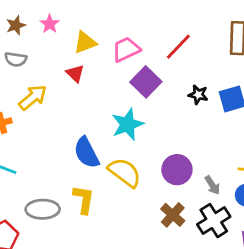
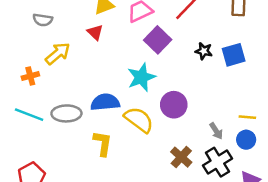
blue semicircle: (86, 153) -> (105, 102), turned 112
purple circle: (177, 170) -> (174, 105), moved
gray ellipse: (43, 209) -> (66, 113), moved

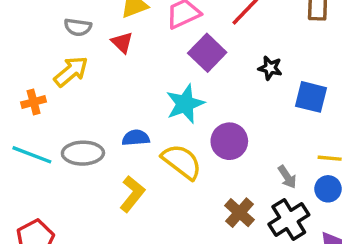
gray semicircle: (43, 20) -> (78, 27), moved
blue square: (234, 55) -> (311, 97), moved, turned 30
blue semicircle: (105, 102) -> (136, 138), size x0.7
yellow L-shape: (103, 143) -> (132, 194), turned 30

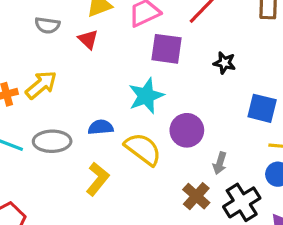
purple square: (207, 53) -> (166, 49), turned -36
yellow arrow: (71, 71) -> (41, 85), moved
blue square: (311, 97) -> (262, 108), moved
gray arrow: (287, 177) -> (220, 163), moved, turned 50

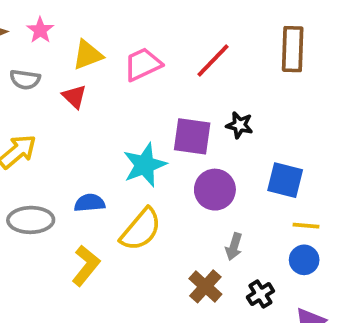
purple square: (166, 49) -> (192, 136), moved
purple circle: (187, 130) -> (215, 190), moved
yellow semicircle: (143, 149) -> (141, 229), turned 93
black cross: (242, 202) -> (260, 294), size x0.6

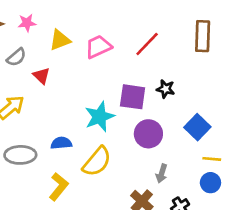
pink star: (40, 30) -> (27, 23), turned 30
gray semicircle: (25, 79) -> (16, 57), turned -48
red triangle: (74, 97) -> (41, 76), moved
blue square: (285, 180) -> (197, 127), turned 30

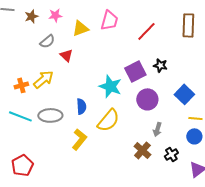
pink trapezoid: (98, 47) -> (109, 20), moved, turned 130
purple square: (133, 97) -> (135, 71), turned -35
cyan star: (100, 117) -> (110, 86), turned -30
blue semicircle: (61, 143) -> (81, 106), turned 91

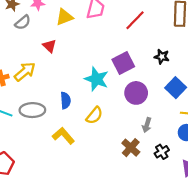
gray semicircle: (47, 41) -> (23, 22), moved
black star: (160, 65) -> (162, 57), moved
yellow semicircle: (108, 120) -> (94, 115), size x0.7
yellow L-shape: (79, 139) -> (63, 136), turned -80

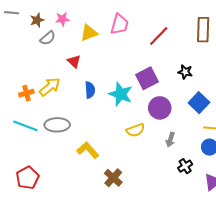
blue semicircle: (66, 100) -> (90, 90), moved
yellow semicircle: (94, 115) -> (135, 130), moved, turned 30
brown cross: (131, 148) -> (113, 178), moved

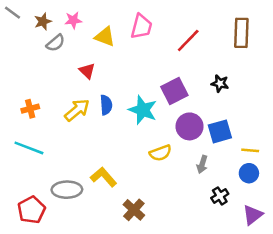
gray line: (12, 13) -> (13, 13), turned 32
yellow triangle: (89, 33) -> (105, 37), turned 42
yellow arrow: (50, 87) -> (77, 110), moved
blue square: (199, 103) -> (220, 131), moved, turned 30
gray ellipse: (57, 125) -> (67, 190), moved

